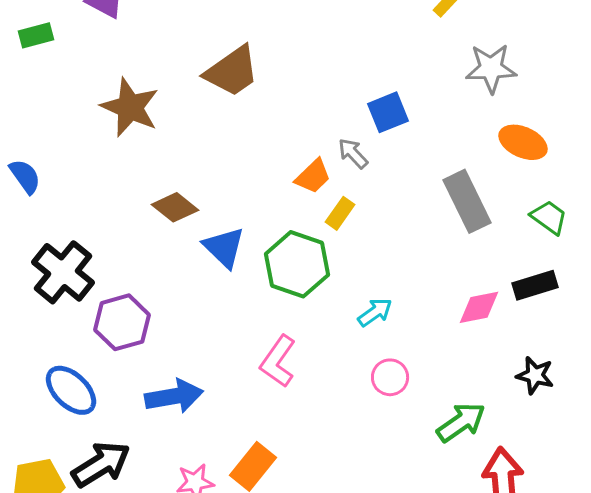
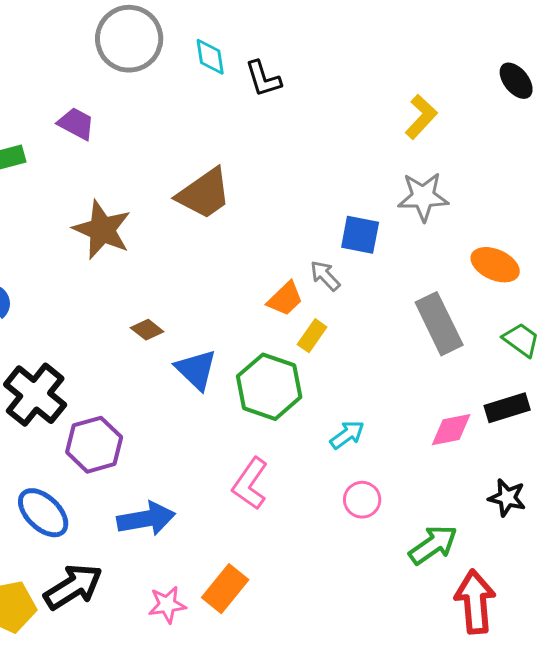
gray star: (491, 68) -> (423, 197), moved
blue square: (388, 112) -> (360, 235), turned 33
brown diamond: (175, 207) -> (147, 330), size x0.7

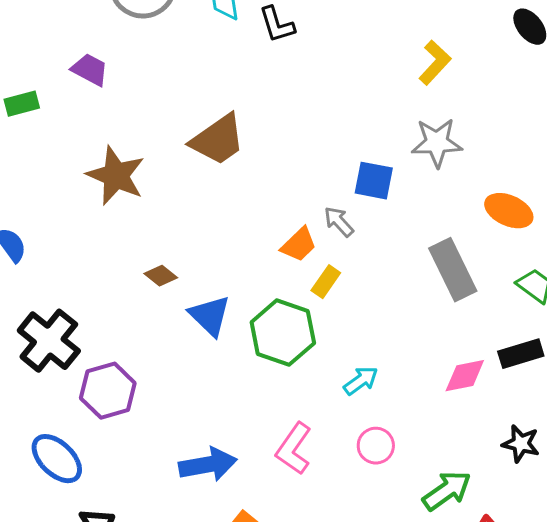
pink L-shape: (250, 484) -> (294, 449), moved
blue arrow: (146, 519) -> (208, 465), moved

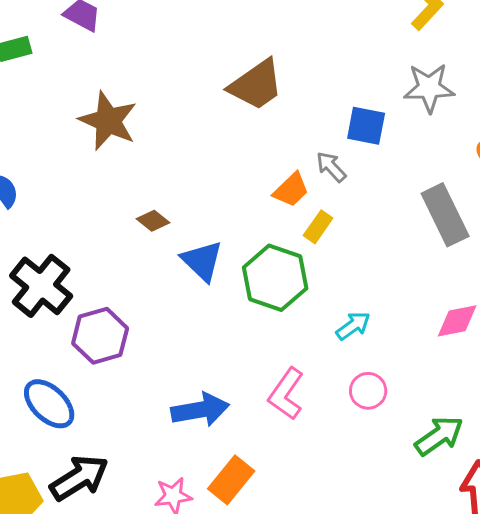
brown trapezoid: (218, 140) -> (256, 85), moved

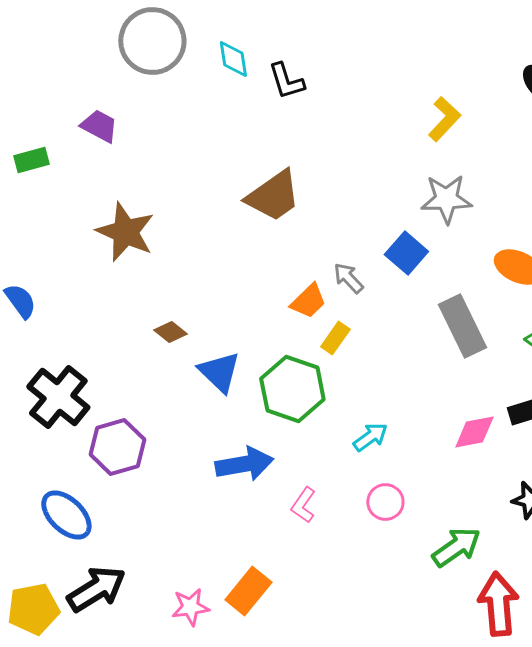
blue square: (366, 126) -> (406, 253), moved, turned 30
pink L-shape: (286, 394) -> (303, 505), size x0.7
blue arrow: (200, 410) -> (244, 464), moved

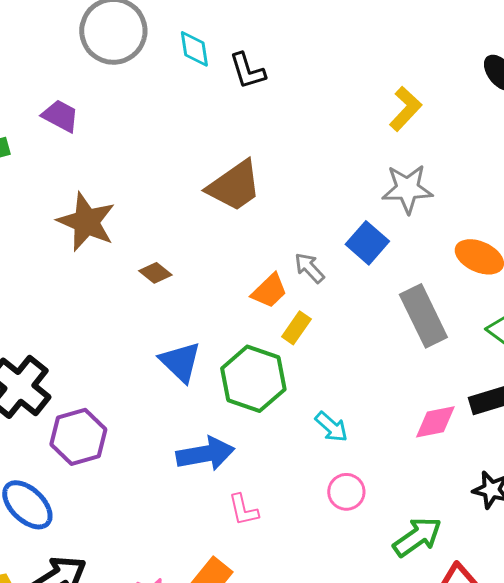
brown diamond: (170, 332) -> (155, 273), moved
cyan arrow: (370, 437) -> (331, 427), turned 78
pink L-shape: (303, 505) -> (243, 510), moved, turned -48

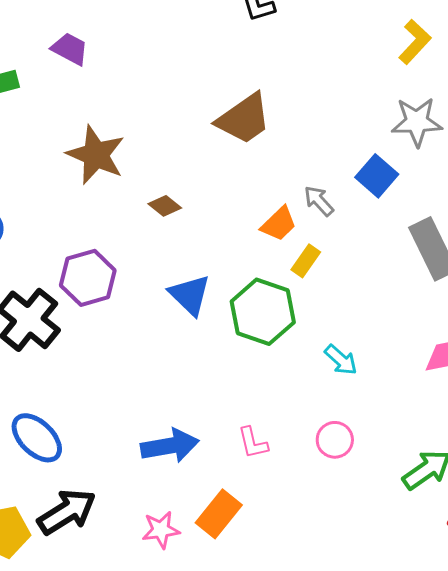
purple hexagon: (78, 437) -> (88, 278), moved
blue arrow: (205, 454) -> (170, 446), moved
pink circle: (346, 492) -> (335, 440), moved

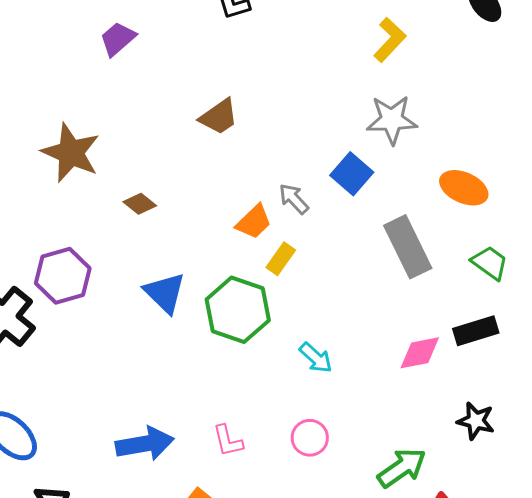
purple trapezoid: (70, 49) -> (118, 39), moved, turned -69
brown trapezoid: (244, 119) -> (219, 117), size x0.7

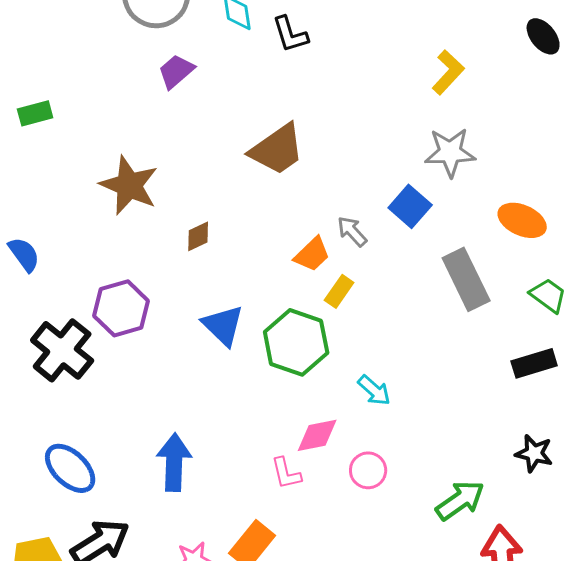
brown trapezoid: (219, 117) -> (277, 149), size x1.4
brown diamond: (140, 204) -> (198, 236), turned -64
pink diamond: (420, 353) -> (317, 435), moved
blue arrow: (145, 444) -> (174, 462), moved, turned -78

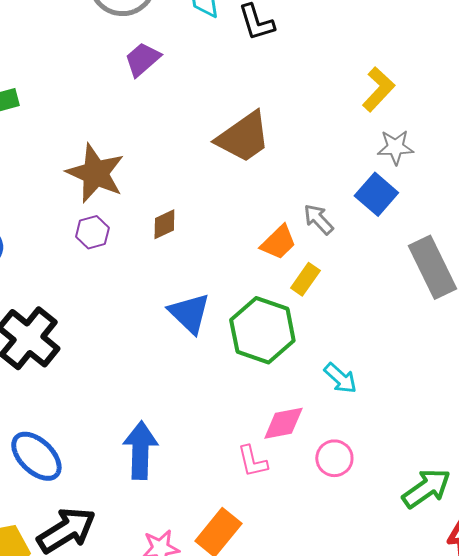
yellow L-shape: (448, 72) -> (378, 89), moved
gray star: (450, 152) -> (395, 147), moved, size x0.7
purple hexagon: (121, 308) -> (92, 232), moved, size x0.6

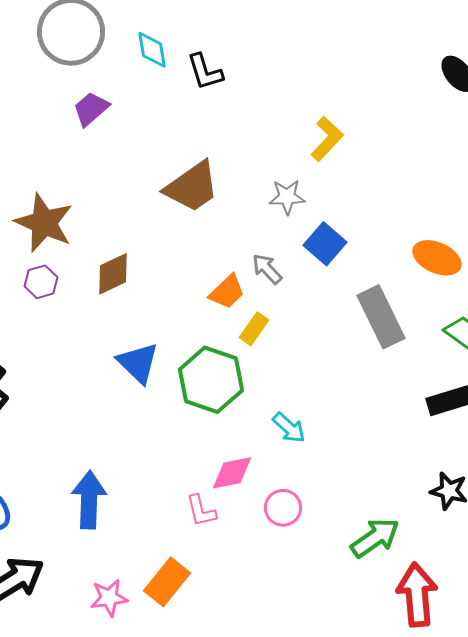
gray star: (395, 147) -> (287, 197), moved
brown diamond: (164, 224) -> (113, 274), size x1.4

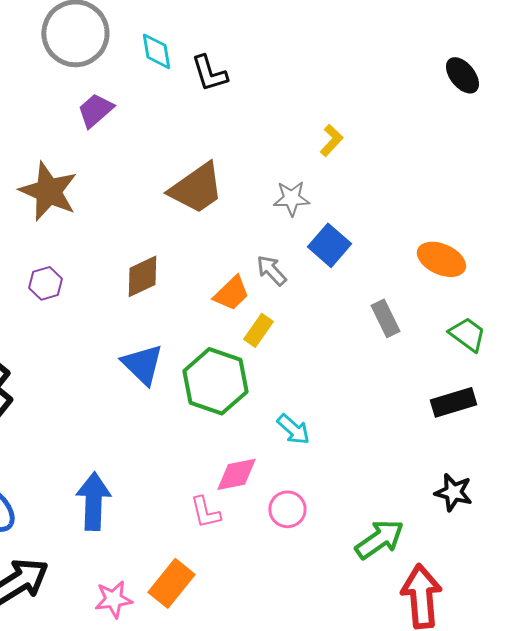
yellow L-shape: (327, 139) -> (331, 140), size x0.7
brown star: (44, 223) -> (48, 191), moved
brown diamond: (113, 274) -> (142, 276), moved
gray rectangle: (381, 317) -> (385, 318), size x0.6

